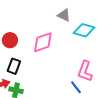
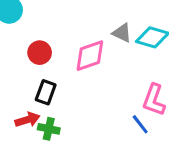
gray triangle: (64, 15) -> (122, 33), moved

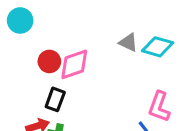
pink diamond: (90, 56) -> (74, 64), moved

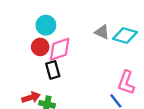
cyan circle: (20, 20) -> (46, 25), moved
black rectangle: (55, 99) -> (53, 70), moved, turned -36

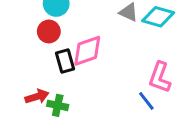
pink diamond: (60, 49) -> (87, 51), moved

